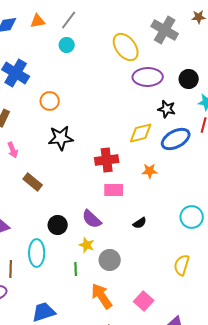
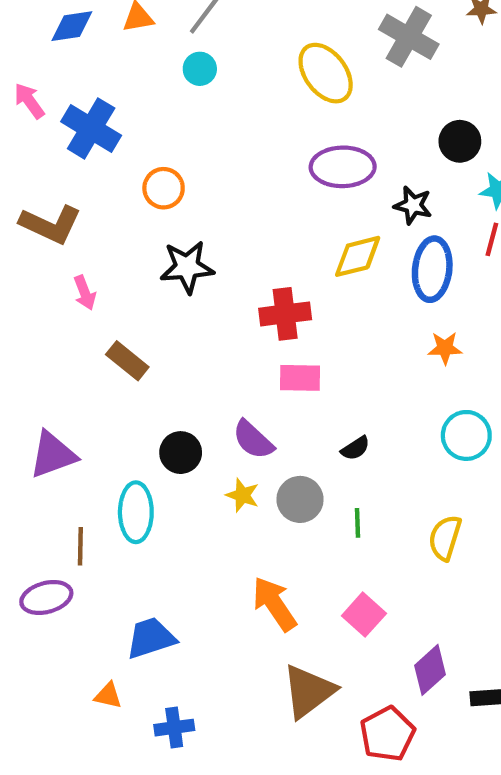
purple ellipse: (148, 77) -> (343, 167), moved
blue ellipse: (176, 139) -> (432, 269), turned -56
orange star: (150, 171) -> (445, 348), moved
gray circle: (110, 260) -> (300, 499), moved
green line: (76, 269) -> (358, 523), moved

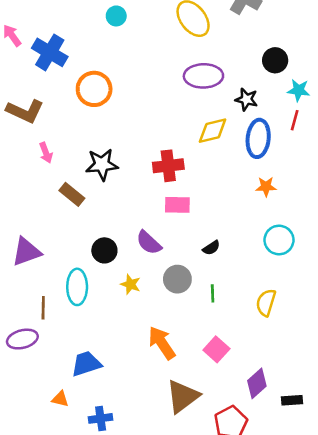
orange circle: (164, 188) -> (94, 89), size x1.4
black star: (187, 267) -> (102, 164), moved
yellow star: (242, 495) -> (131, 284), moved

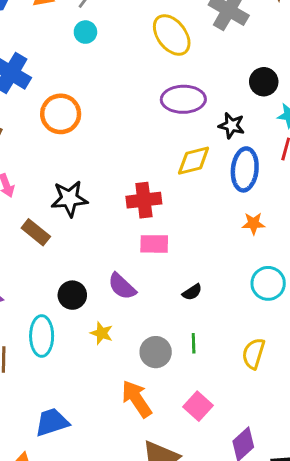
gray circle: (177, 279) -> (156, 352), moved

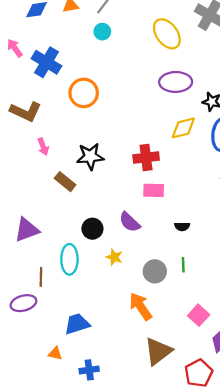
black semicircle: (192, 292) -> (182, 226), turned 32
pink square: (198, 406) -> (199, 315), moved

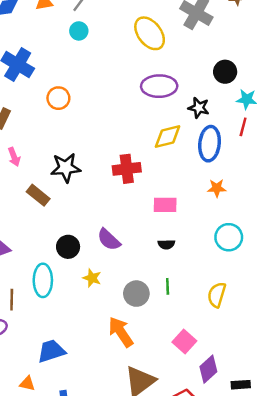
orange circle: (84, 93) -> (58, 98), size x0.7
pink rectangle: (154, 190) -> (165, 205), moved

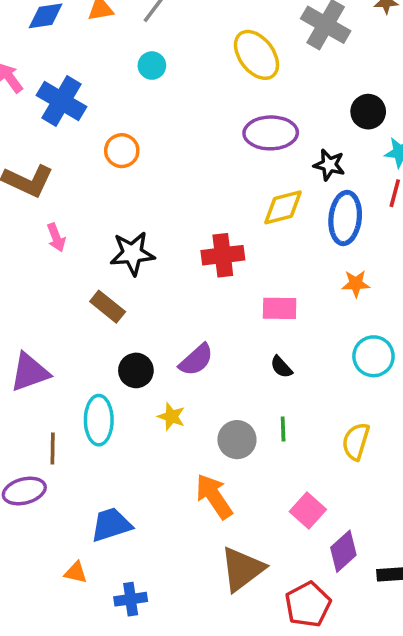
cyan circle: (79, 31) -> (152, 66), moved
brown rectangle: (38, 195) -> (108, 307), moved
purple semicircle: (109, 240) -> (196, 360), turned -85
black semicircle: (166, 244) -> (281, 367), turned 49

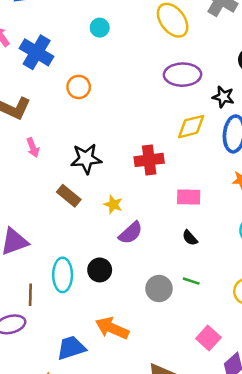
black circle: (136, 370) -> (100, 270), moved
yellow star: (171, 417) -> (113, 204), moved
green line: (283, 429) -> (191, 281), turned -70
orange arrow: (214, 496) -> (112, 328), moved, turned -32

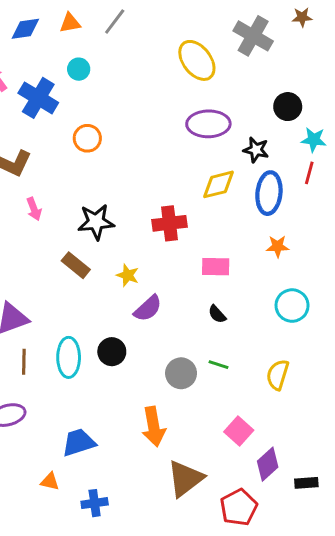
cyan circle: (100, 28) -> (79, 69), moved
brown line: (30, 295) -> (24, 362), moved
orange arrow: (112, 328) -> (154, 427), moved, turned -124

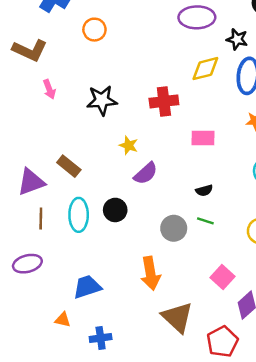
brown rectangle: (76, 265) -> (69, 166), moved
black semicircle: (217, 314) -> (204, 190), moved, turned -63
brown triangle: (185, 479) -> (177, 317), turned -40

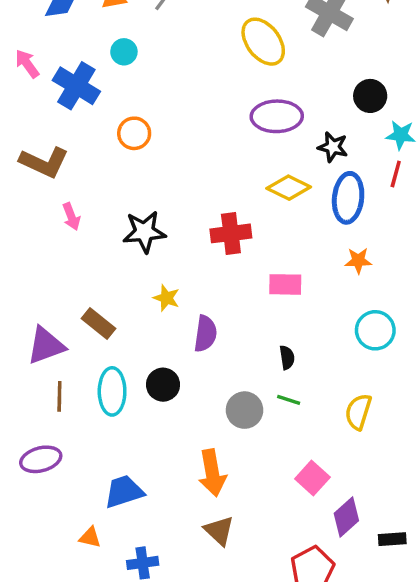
yellow diamond: (205, 69) -> (289, 188), turned 40
yellow star: (129, 145) -> (166, 298), moved
purple semicircle: (146, 173) -> (205, 334), turned -40
black semicircle: (204, 190) -> (287, 357), turned -84
brown triangle: (177, 317) -> (219, 531), moved, size x0.7

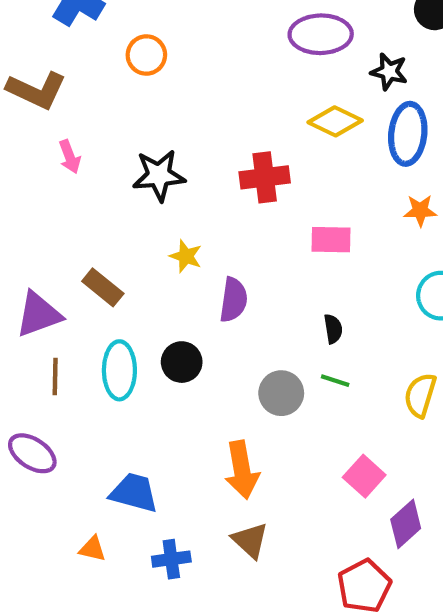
purple ellipse: (41, 459) -> (32, 453), turned 48
blue trapezoid: (124, 492) -> (134, 493), turned 33
blue cross: (143, 563) -> (171, 559), moved

